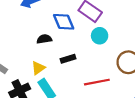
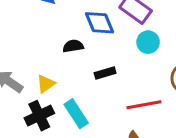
yellow triangle: (38, 68) -> (46, 84), moved

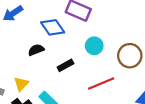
cyan circle: (148, 42) -> (94, 46), moved

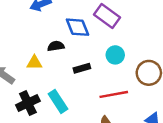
yellow triangle: (21, 84) -> (34, 63), moved, turned 35

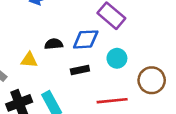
blue diamond: (78, 27) -> (86, 39), moved, turned -75

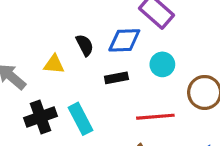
black semicircle: (54, 44) -> (85, 45), turned 66

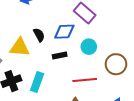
yellow triangle: (54, 64) -> (20, 47), size x1.5
cyan rectangle: (81, 119) -> (37, 82), turned 48

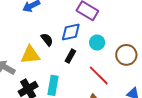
black rectangle: (60, 56) -> (70, 56), turned -40
red line: (85, 80) -> (99, 75), turned 60

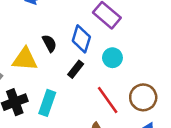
blue diamond: (71, 32) -> (81, 39), turned -70
brown circle: (126, 55) -> (143, 97), moved

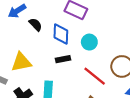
black semicircle: (49, 43) -> (36, 25), moved
black rectangle: (76, 69) -> (63, 59), turned 56

